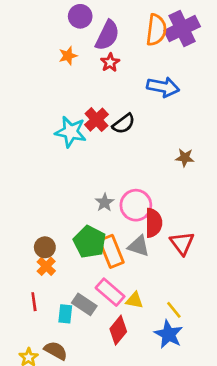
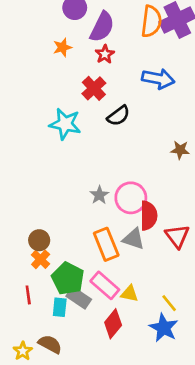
red cross: (96, 120) -> (94, 88), moved
green pentagon: (90, 242) -> (68, 279), moved

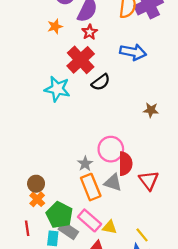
red cross: (94, 88) -> (81, 60), size x1.4
gray star: (99, 195) -> (85, 164), moved

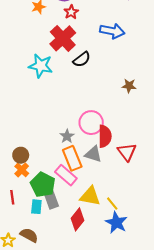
pink rectangle: (90, 220) -> (66, 175), moved
yellow triangle: (110, 227) -> (90, 196), size x1.5
gray rectangle: (68, 231) -> (51, 199), turned 36
yellow line: (142, 235) -> (112, 204), moved

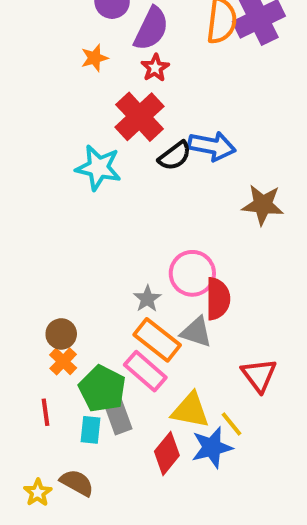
blue arrow: (112, 31) -> (212, 146), moved
brown star: (129, 86) -> (263, 205), size x1.5
red triangle: (127, 152) -> (259, 375), moved
orange rectangle: (72, 158) -> (157, 340), turned -30
blue star: (116, 223) -> (212, 448), moved, turned 30

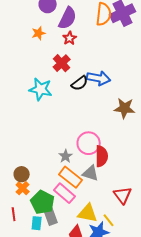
red cross: (139, 117) -> (62, 63), size x0.7

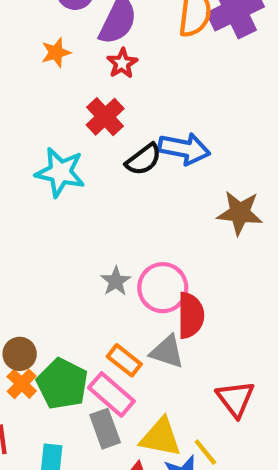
gray star: (66, 156) -> (116, 281), moved
orange rectangle: (71, 177) -> (124, 360), size x0.7
green pentagon: (43, 202) -> (62, 384), moved
gray rectangle: (51, 216) -> (105, 429), moved

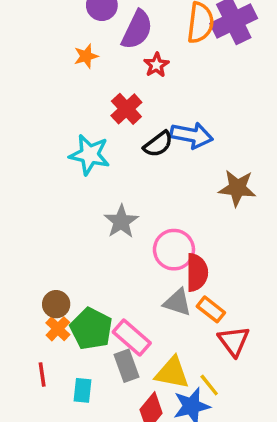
red star: (122, 63) -> (156, 65), moved
gray star: (116, 281) -> (121, 221), moved, size x1.4
orange rectangle: (124, 360) -> (211, 309), moved

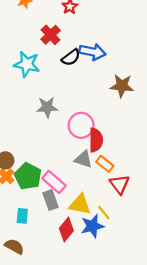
gray star: (121, 221) -> (47, 107), turned 30

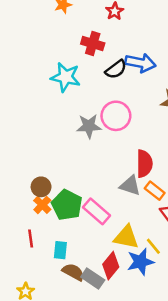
red cross: (51, 35) -> (93, 44), turned -30
pink circle: (81, 125) -> (116, 116), moved
gray rectangle: (51, 200) -> (93, 279), moved, turned -36
brown semicircle: (14, 246) -> (73, 272), moved

